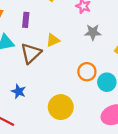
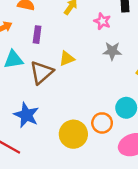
orange circle: (87, 72) -> (102, 123), moved
blue star: (19, 91) -> (26, 115), size x1.5

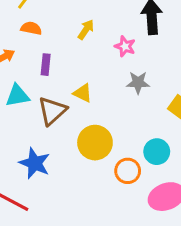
yellow triangle: (67, 59) -> (83, 93), turned 49
yellow circle: (73, 134) -> (95, 143), moved

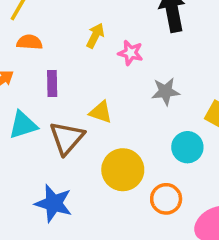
pink star: (125, 46) -> (131, 53), moved
cyan circle: (157, 152) -> (187, 147), moved

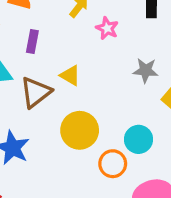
gray star: (166, 91) -> (146, 70), moved
cyan circle: (187, 147) -> (138, 139), moved

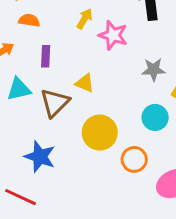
pink star: (107, 28) -> (113, 35), size x1.4
cyan circle: (138, 139) -> (155, 117), moved

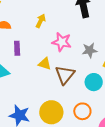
pink star: (113, 35) -> (62, 42), moved
brown triangle: (55, 103) -> (65, 75), moved
yellow circle: (100, 133) -> (51, 112), moved

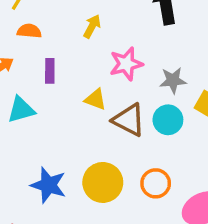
pink star: (62, 42) -> (126, 64), turned -30
brown triangle: (65, 75) -> (129, 120), turned -45
cyan circle: (94, 82) -> (168, 120), moved

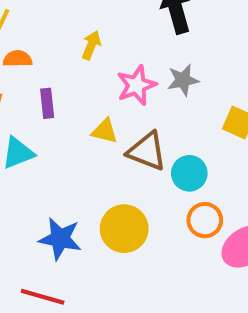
gray star: (173, 80) -> (183, 80), moved
cyan circle: (168, 120) -> (189, 173), moved
orange circle: (156, 183) -> (205, 220), moved

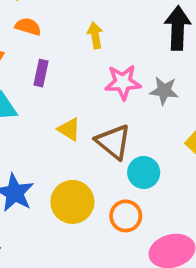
yellow arrow: (91, 45) -> (95, 35), turned -50
yellow triangle: (105, 131) -> (69, 129), moved
orange circle: (205, 220) -> (126, 216), moved

